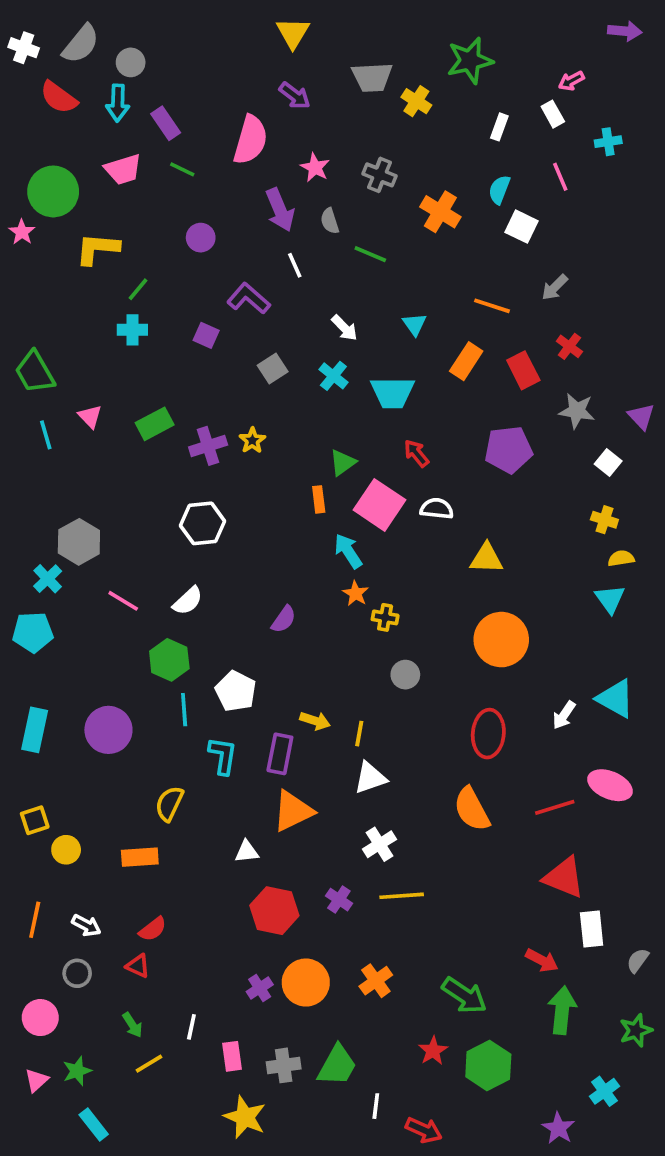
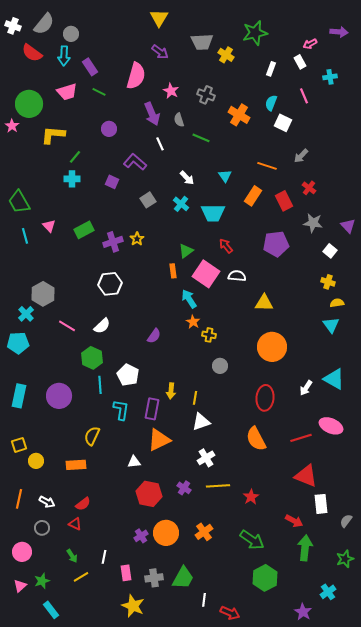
purple arrow: (625, 31) -> (339, 32), moved
yellow arrow: (315, 721) -> (171, 391), turned 77
red star: (433, 1051) -> (251, 497), moved

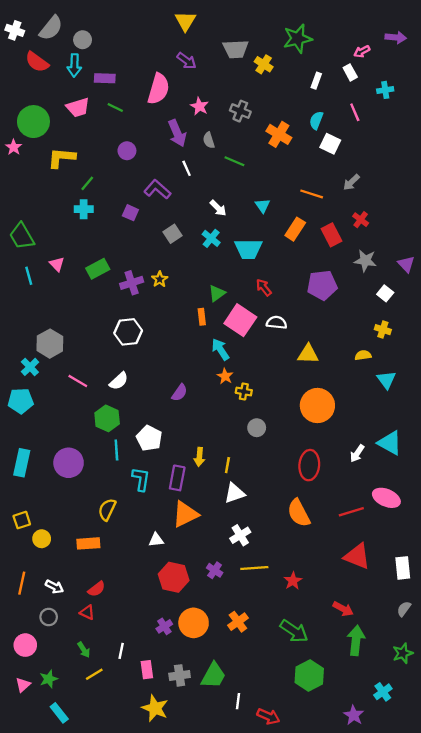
purple rectangle: (90, 67) -> (105, 78), turned -54
yellow semicircle: (337, 303) -> (363, 355), moved
white rectangle: (321, 504) -> (403, 568), moved

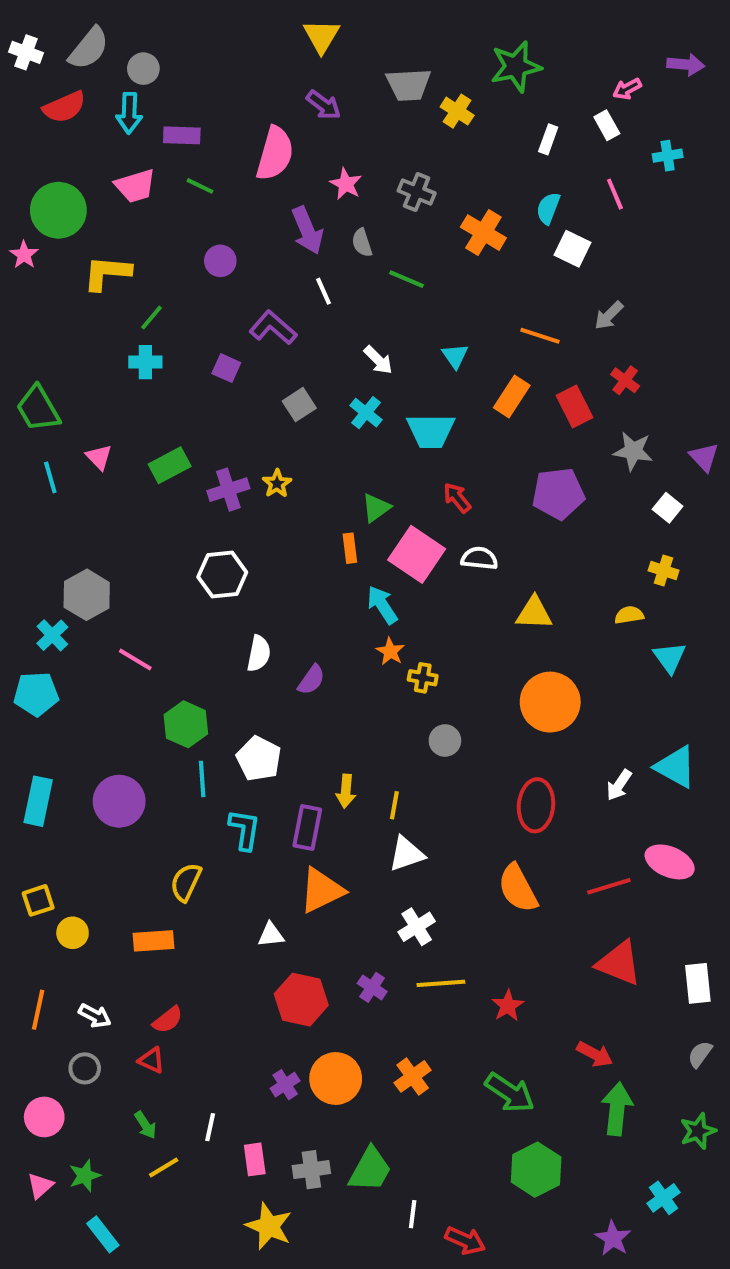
red semicircle: (37, 62) -> (64, 107), turned -60
white semicircle: (119, 381) -> (259, 653), moved, turned -36

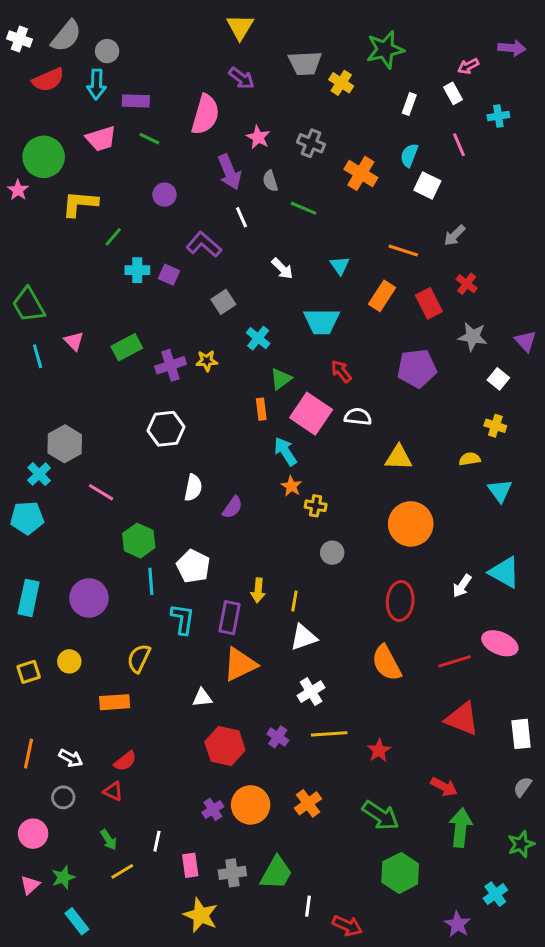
cyan cross: (145, 362) -> (137, 270), moved
cyan cross: (366, 413) -> (258, 338), moved
yellow star: (277, 483) -> (207, 361), turned 30
yellow circle: (73, 933) -> (69, 661), moved

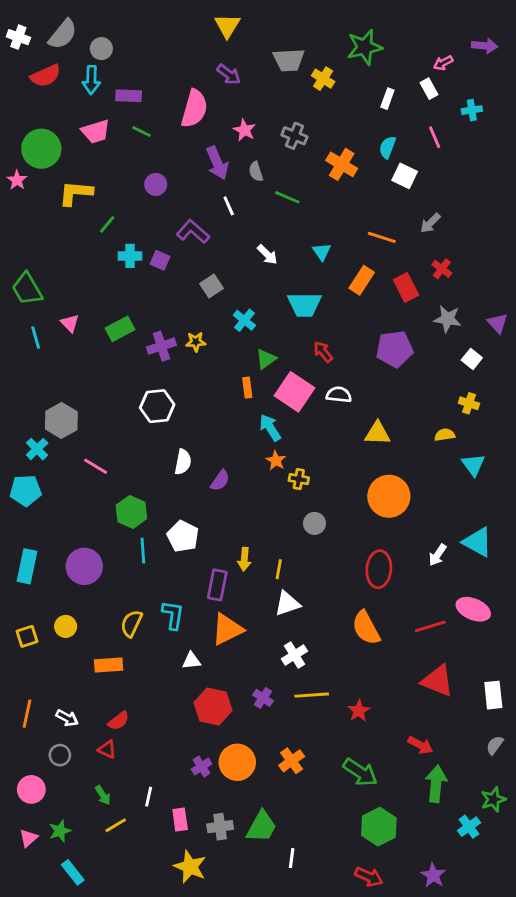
cyan L-shape: (183, 619) -> (173, 615), moved
cyan cross: (495, 894) -> (469, 827), moved
red arrow: (347, 926) -> (369, 877), moved

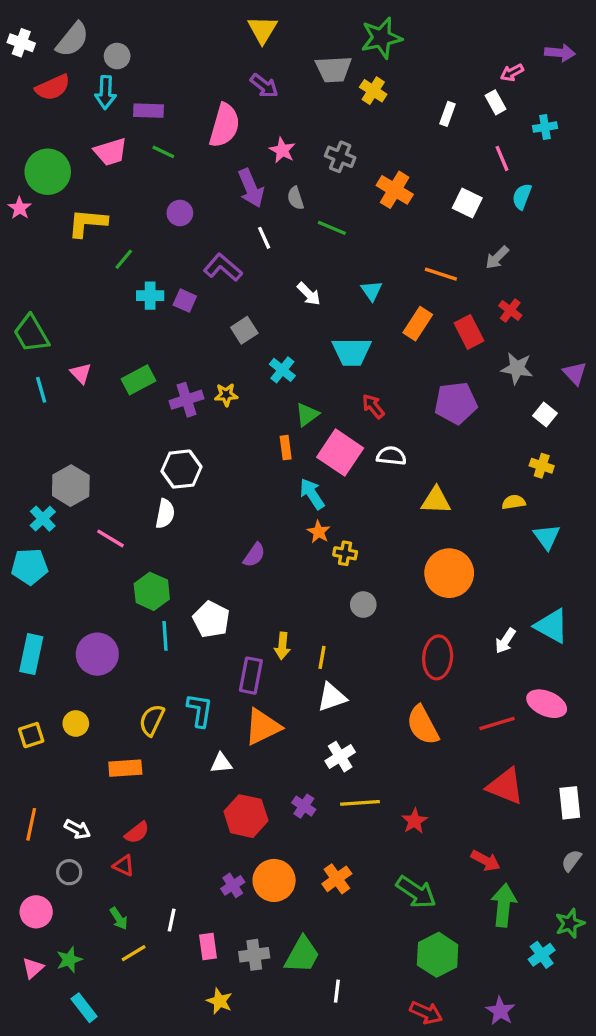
green star: (365, 47) -> (381, 38), moved
cyan semicircle: (387, 147) -> (522, 196), moved
white semicircle: (183, 462) -> (165, 514), moved
yellow star: (190, 867) -> (220, 1001), size x0.7

